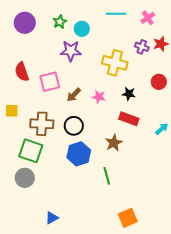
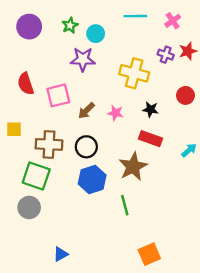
brown star: (114, 143) -> (133, 167), size x1.4

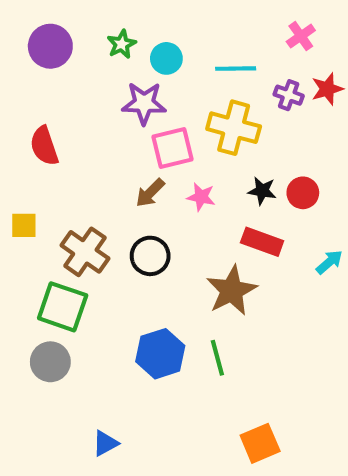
cyan line: (135, 16) -> (236, 69), moved
pink square: (58, 95) -> (173, 148), moved
red circle: (185, 95) -> (303, 193), moved
brown cross: (49, 144) -> (85, 252), turned 32
blue hexagon: (92, 179) -> (160, 354), moved

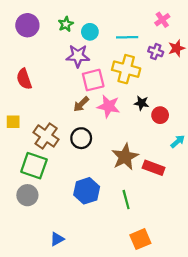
red circle: (303, 193) -> (160, 115), moved
pink star: (201, 197) -> (109, 106), size x1.5
red rectangle: (262, 242) -> (154, 168), moved
green line: (217, 358) -> (126, 200), moved

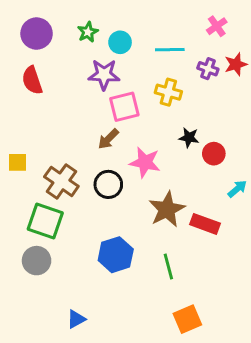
yellow cross: (126, 69) -> (168, 92), size x0.7
red semicircle: (24, 79) -> (32, 80), moved
pink star: (109, 106) -> (145, 162), moved

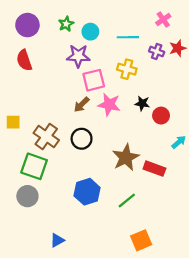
pink star: (145, 162) -> (109, 105), moved
green line: (168, 266) -> (127, 201), turned 66

